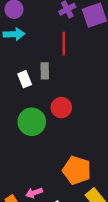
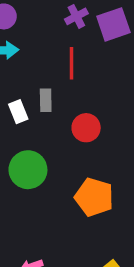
red circle: (61, 108) -> (86, 128), moved
orange pentagon: (77, 170) -> (94, 197), moved

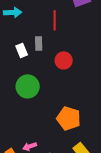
orange pentagon: (94, 197) -> (69, 118), moved

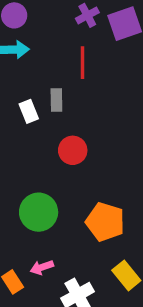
red circle: (64, 60) -> (73, 150), moved
green circle: (28, 86) -> (39, 212), moved

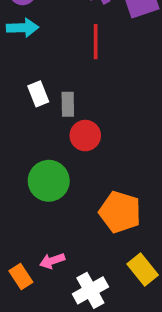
gray rectangle: (56, 100) -> (68, 104), moved
green circle: (39, 212) -> (49, 181), moved

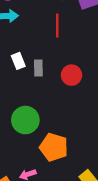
red circle: (85, 136) -> (71, 75), moved
orange pentagon: (120, 212) -> (54, 147), moved

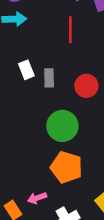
green circle: (25, 120) -> (62, 126), moved

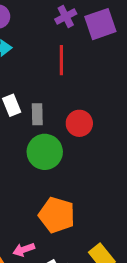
green circle: (62, 126) -> (45, 152), moved

